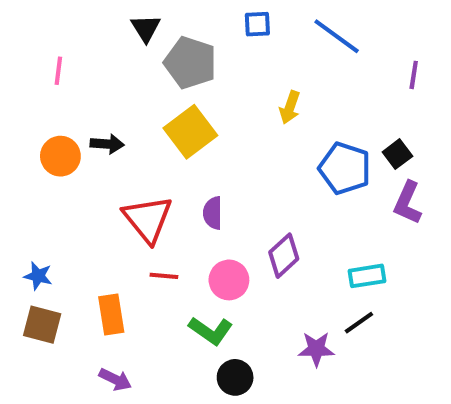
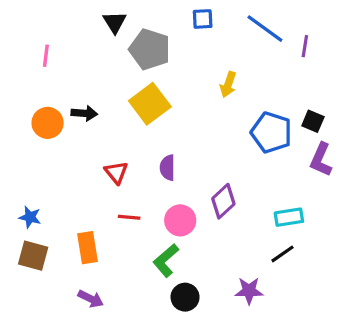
purple line: (414, 75) -> (305, 46), moved
black square: (397, 154) -> (313, 121), turned -30
red triangle: (148, 219) -> (116, 172), size x0.6
green L-shape: (211, 331) -> (166, 260), turned 104
purple star: (316, 349) -> (249, 291), moved

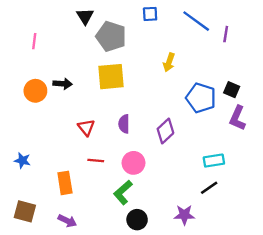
yellow square: (150, 104) -> (111, 77), turned 32
purple diamond: (223, 201) -> (165, 131), moved
brown square: (33, 256) -> (25, 211), moved

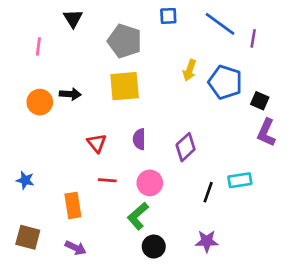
black triangle: (85, 16) -> (73, 19), moved
blue pentagon: (201, 98) -> (225, 82), moved
black line: (209, 188) -> (208, 192), moved, turned -36

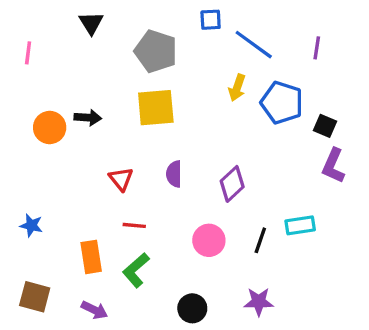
blue line: (220, 24) -> (254, 45), moved
pink line: (38, 46) -> (28, 53), moved
pink circle: (150, 183) -> (209, 240), moved
green L-shape: (138, 216) -> (136, 270), moved

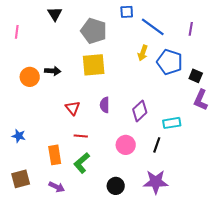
cyan rectangle: (300, 225) -> (172, 123), moved
brown square: (35, 297) -> (21, 179), turned -30
purple star: (259, 302) -> (156, 182), size x1.4

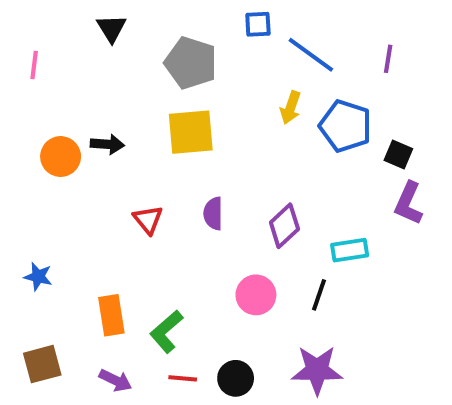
red line: (81, 136) -> (183, 378), moved

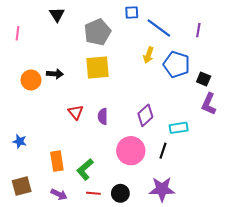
gray pentagon: (191, 63) -> (98, 32), turned 30
purple semicircle: (213, 213) -> (103, 116), moved
pink circle: (256, 295) -> (131, 151), size x1.4

